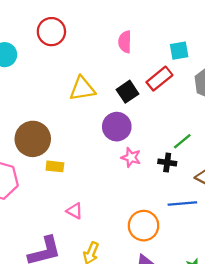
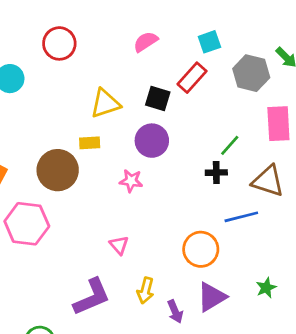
pink semicircle: (125, 42) -> (146, 42), turned 65
black square: (128, 92) -> (158, 98), turned -30
pink star: (131, 157) -> (131, 181), moved
yellow rectangle: (55, 166) -> (90, 143), moved
pink triangle: (75, 211) -> (119, 245), turned 30

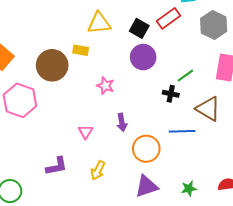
purple circle: (152, 141) -> (143, 57), moved
purple L-shape: (92, 297) -> (57, 166), size x0.7
purple arrow: (175, 312) -> (122, 122), moved

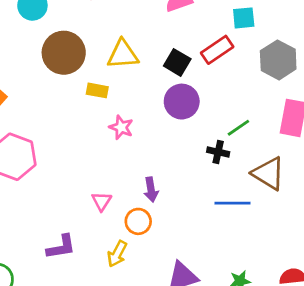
brown circle: (52, 65) -> (64, 53), moved
pink star: (105, 86) -> (121, 127), moved
orange circle: (146, 149) -> (138, 221), moved, size x0.7

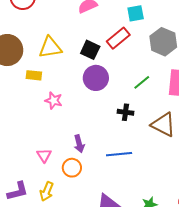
green line: (238, 128) -> (142, 82), moved
blue line: (232, 203) -> (119, 154), moved
yellow arrow: (117, 254) -> (47, 191), moved

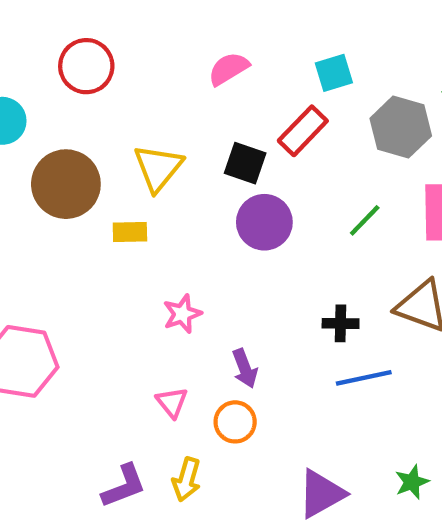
yellow triangle: (50, 47) -> (158, 168), turned -35
pink star: (54, 100) -> (182, 314), moved, turned -30
black cross: (125, 112) -> (341, 323), moved
blue line: (119, 154) -> (364, 378), moved

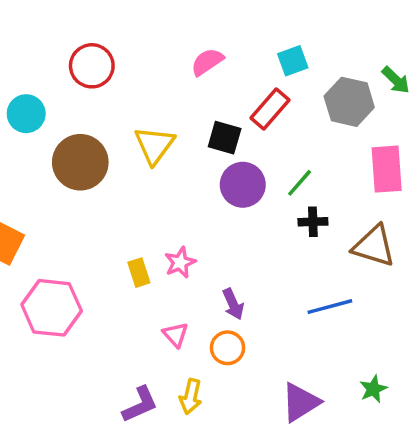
green line: (365, 220) -> (300, 183), moved
yellow rectangle: (130, 232) -> (139, 273), moved, turned 76
black cross: (341, 323) -> (313, 222), moved

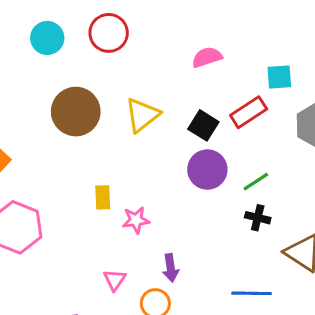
cyan circle: (26, 114) -> (47, 38), moved
yellow rectangle: (139, 273) -> (103, 197), moved

